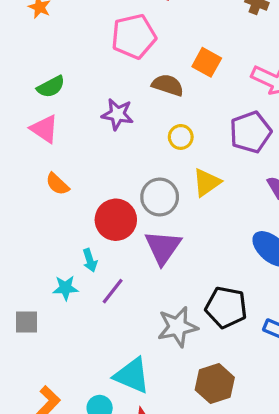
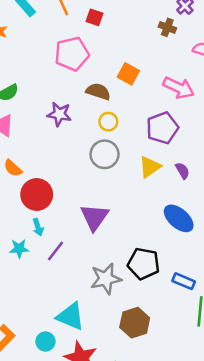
yellow circle: (181, 137) -> (108, 122), moved
yellow triangle: (207, 182) -> (150, 167), moved
gray circle: (160, 197) -> (105, 154), moved
red circle: (116, 220) -> (37, 195), moved

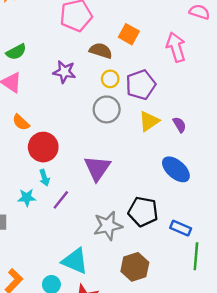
pink arrow: (179, 88) -> (176, 47), turned -132
purple pentagon: (162, 128) -> (141, 85), moved

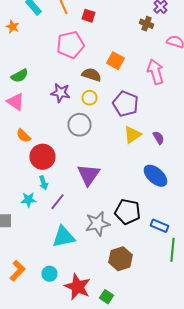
yellow circle: (110, 79) -> (90, 98), moved
purple pentagon: (141, 85) -> (126, 104), turned -30
gray circle: (107, 109) -> (80, 125), moved
cyan triangle: (75, 261) -> (64, 237), moved, turned -35

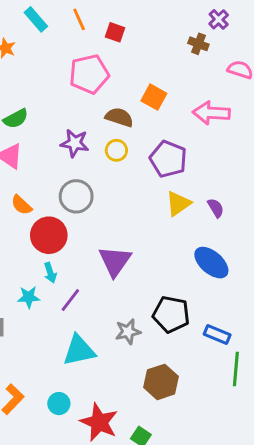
pink arrow: (156, 72) -> (211, 113), turned -70
gray circle: (80, 125) -> (76, 196), moved
gray star: (98, 224) -> (128, 332), size x0.7

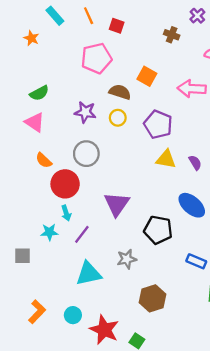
brown cross: (198, 44) -> (172, 35), moved
yellow triangle: (178, 204) -> (166, 159), turned 45
black pentagon: (171, 314) -> (158, 230), moved

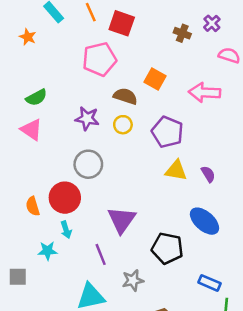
purple cross: (197, 16) -> (212, 23), moved
red square: (117, 26) -> (122, 23), size x1.5
orange semicircle: (44, 160) -> (33, 206), moved, turned 30
purple line: (82, 234) -> (101, 254), moved, turned -60

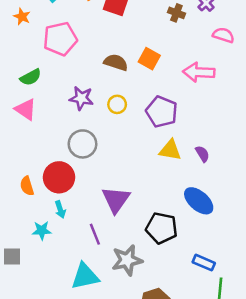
pink pentagon: (99, 59) -> (60, 39), moved
brown semicircle: (125, 96) -> (116, 62), moved
gray star: (133, 280) -> (127, 260), size x1.4

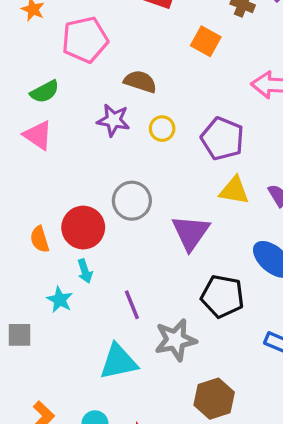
orange square: (149, 59) -> (206, 41), moved
brown semicircle: (116, 62) -> (140, 82), moved
gray circle: (82, 144) -> (132, 201), moved
purple triangle: (116, 200) -> (191, 233), moved
cyan star: (42, 230) -> (60, 300), turned 30

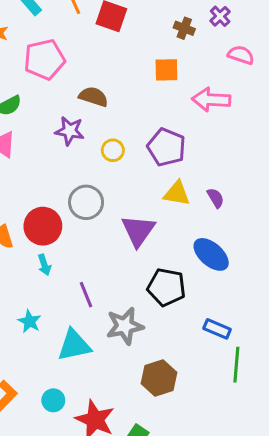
orange square: (206, 41) -> (166, 70), moved, turned -30
yellow circle: (162, 129) -> (113, 150), moved
cyan star: (60, 300) -> (29, 321), moved

